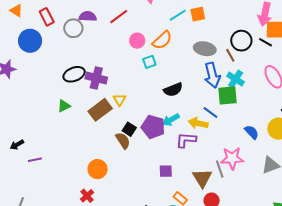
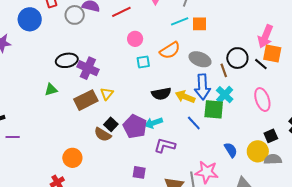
orange semicircle: (162, 40) -> (170, 50), moved
yellow arrow: (198, 123) -> (185, 97), moved
brown semicircle: (123, 141) -> (103, 135), turned 144

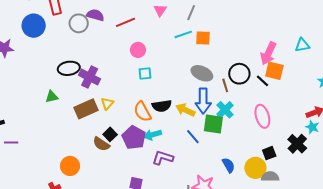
orange semicircle: (170, 50) -> (142, 112), moved, turned 90

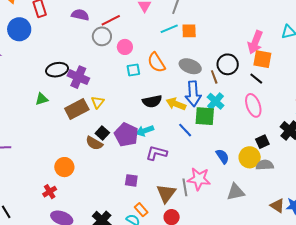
gray circle: (79, 23) -> (102, 36), moved
black line: (263, 81) -> (256, 79), moved
orange semicircle: (142, 112) -> (156, 63), moved

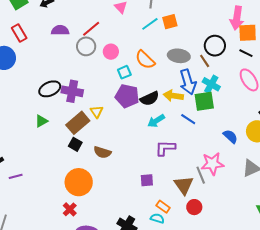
cyan arrow: (145, 131) -> (156, 121), moved
black square: (102, 133) -> (75, 144), moved
purple pentagon: (126, 135) -> (127, 96), moved
orange circle: (64, 167) -> (79, 182), size x1.4

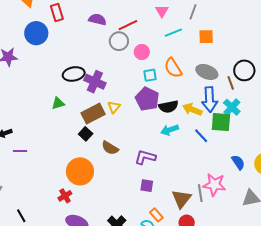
cyan line: (150, 24) -> (173, 33), moved
purple L-shape: (165, 148) -> (145, 157), moved

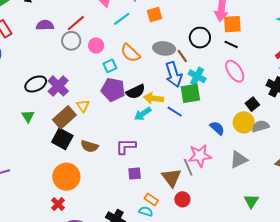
purple cross: (95, 82) -> (58, 86), turned 35
brown line: (231, 83) -> (182, 56), moved
green triangle: (58, 103) -> (28, 116), turned -32
yellow arrow: (192, 109) -> (154, 98), moved
black square: (86, 134) -> (62, 139), size x1.5

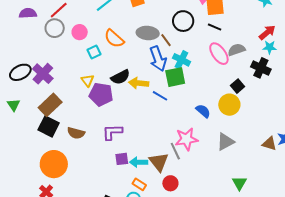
purple pentagon: (113, 90) -> (101, 94), moved
yellow triangle: (83, 106) -> (88, 80), moved
cyan arrow: (143, 114) -> (139, 162), moved, turned 36
gray semicircle: (260, 126) -> (237, 50), moved

